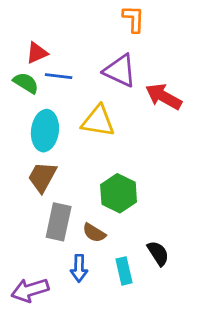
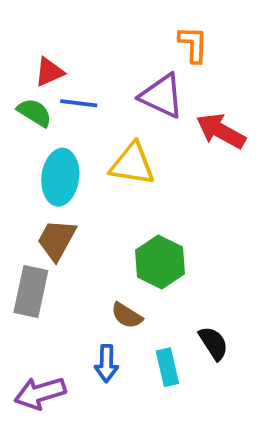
orange L-shape: (134, 19) -> (193, 44), moved
gray rectangle: (59, 222) -> (31, 292), moved

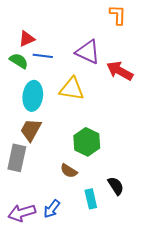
orange L-shape: (193, 44) -> (118, 15), moved
blue arrow: (106, 363) -> (52, 209), moved, turned 36

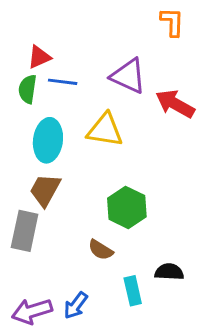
green semicircle: (19, 61) -> (28, 89), turned -114
black semicircle: (116, 186) -> (169, 272), turned -54

